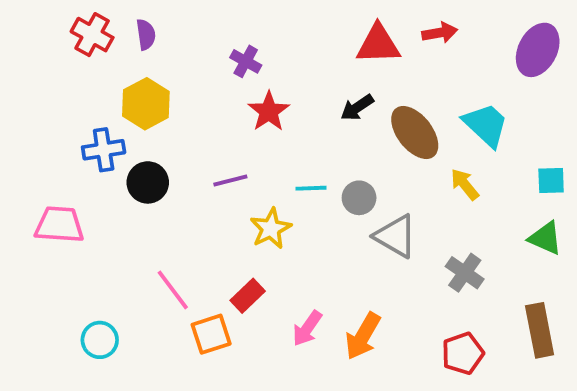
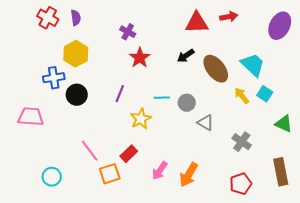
purple line: (230, 181) -> (120, 94), turned -54
cyan square: (551, 181) -> (265, 94), moved, turned 35
gray triangle: (396, 236) -> (206, 123), size x0.7

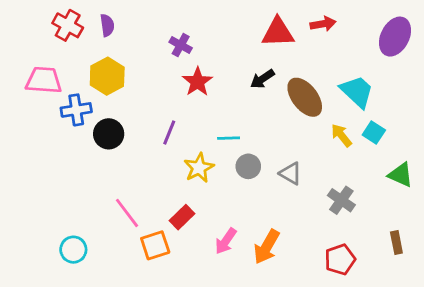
gray circle: (187, 103) -> (248, 166), moved
pink trapezoid: (31, 117) -> (44, 80), moved
brown rectangle: (281, 172) -> (396, 243), size x0.6

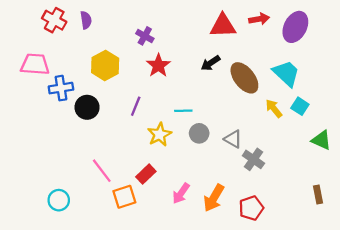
purple ellipse: (395, 37) -> (295, 27), moved
yellow hexagon: (107, 76) -> (105, 65), moved
gray cross: (341, 200) -> (253, 159), moved
red pentagon: (340, 259) -> (251, 208), moved

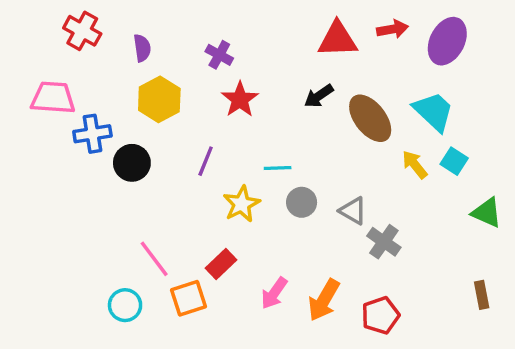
purple semicircle: (86, 20) -> (142, 48), moved
cyan circle: (59, 200) -> (125, 305), moved

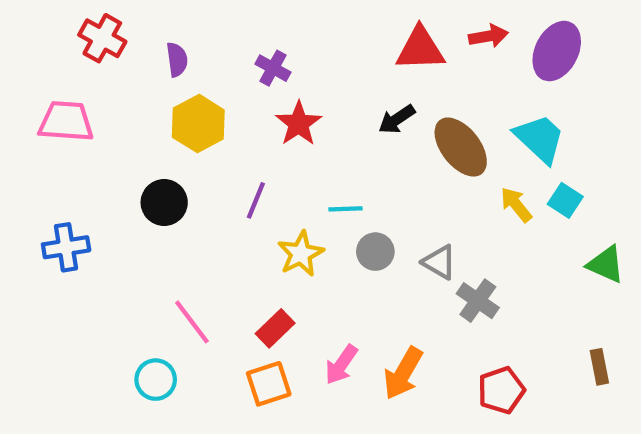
blue cross: (92, 134) -> (66, 247), moved
orange square: (188, 298) -> (269, 384), moved
red pentagon: (380, 315) -> (501, 390), moved

